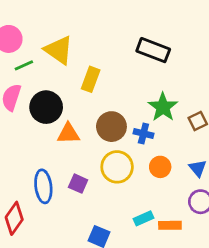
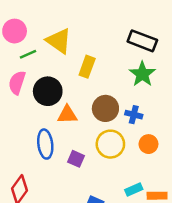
green star: (163, 107) -> (142, 74), moved
blue ellipse: (43, 186) -> (45, 144), moved

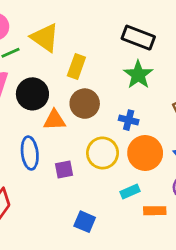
brown circle: (105, 108) -> (85, 104), moved
orange circle: (148, 144) -> (145, 153), size x1.6
purple square: (76, 159) -> (64, 169), turned -35
cyan rectangle: (134, 190) -> (130, 191), moved

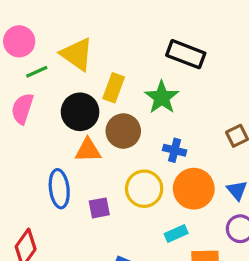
green star: (138, 75) -> (162, 97), moved
black circle: (32, 94) -> (80, 112), moved

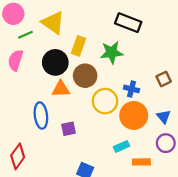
green star: (162, 97) -> (112, 52), turned 30
blue cross: (175, 150) -> (132, 89), moved
yellow circle: (144, 189) -> (105, 101), moved

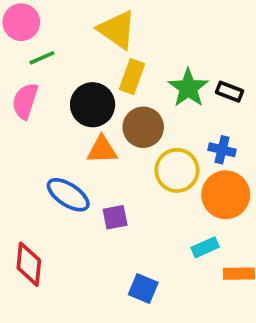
yellow triangle: (53, 23) -> (117, 30), moved
black rectangle: (128, 23) -> (230, 92), moved, size x0.6
green star: (112, 52) -> (188, 88), turned -30
blue ellipse: (41, 115) -> (68, 195), turned -50
red diamond: (18, 156) -> (29, 264), turned -30

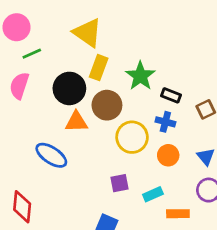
black rectangle: (230, 92) -> (171, 95), moved
orange circle: (226, 195) -> (168, 155), size x0.6
purple square: (115, 217) -> (119, 183), moved

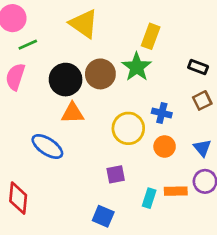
yellow rectangle: (99, 68) -> (151, 36), moved
black rectangle: (171, 95) -> (198, 67), moved
brown circle: (107, 105) -> (100, 74), moved
cyan rectangle: (153, 194) -> (149, 198), moved, turned -48
orange rectangle: (178, 214) -> (176, 191), moved

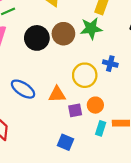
green star: (137, 67) -> (91, 28), turned 30
orange triangle: (72, 113) -> (57, 94), moved
orange circle: (165, 146) -> (95, 105), moved

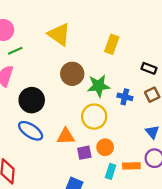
green star: (91, 28) -> (99, 86), moved
black circle: (37, 38) -> (32, 100), moved
blue cross: (110, 64) -> (125, 97), moved

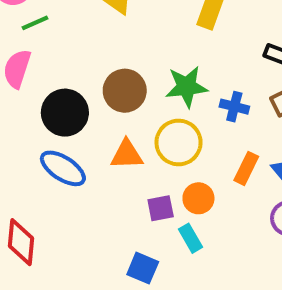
brown circle: (72, 74) -> (125, 91), moved
orange triangle: (66, 136) -> (127, 154), moved
orange rectangle: (131, 166) -> (246, 168), moved, turned -63
cyan rectangle: (111, 171) -> (190, 238), moved, turned -48

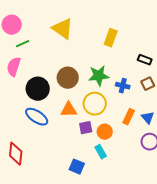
purple square: (161, 208) -> (86, 128), moved

